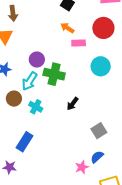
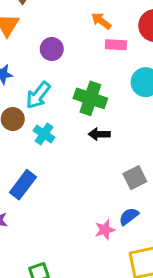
purple circle: (37, 60) -> (52, 49), moved
green cross: (54, 74) -> (90, 98), moved
black arrow: (73, 104) -> (99, 134), turned 48

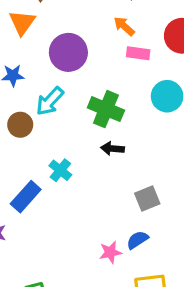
purple circle: (52, 49) -> (68, 52), size x1.5
cyan cross: (44, 134) -> (60, 170), moved

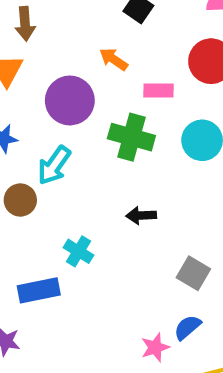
orange arrow: (124, 26) -> (114, 59), moved
green cross: (106, 109) -> (131, 137), moved
blue rectangle: (26, 197) -> (39, 290), turned 44
gray square: (147, 199) -> (193, 273), turned -30

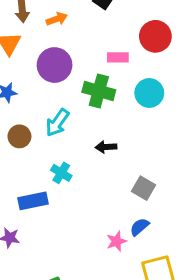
orange arrow: (114, 59) -> (57, 19), moved, turned 126
cyan arrow: (54, 165) -> (57, 123), moved

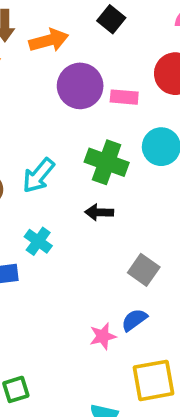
orange arrow: (57, 19) -> (49, 40), size x1.4
purple circle: (55, 65) -> (80, 86), moved
green cross: (99, 91) -> (107, 162), moved

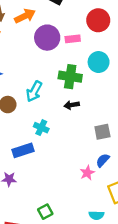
gray square: (144, 270) -> (102, 132), turned -35

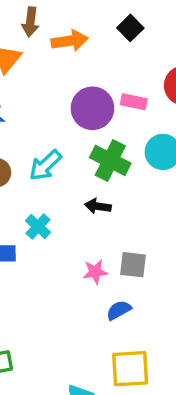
purple circle: (47, 38) -> (92, 108), moved
pink star: (87, 173) -> (95, 272), moved

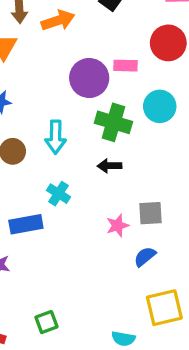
cyan arrow: (45, 165) -> (56, 137), turned -36

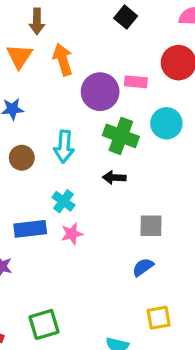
orange arrow: (58, 20) -> (63, 60), moved, turned -92
pink star: (117, 226) -> (72, 234), moved
yellow square: (164, 308) -> (159, 318), size x0.7
green square: (46, 322) -> (44, 324), size x1.4

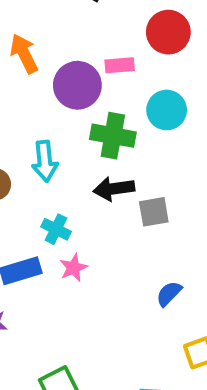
black arrow: (114, 178) -> (114, 189), size x1.4
gray square: (151, 226) -> (154, 212), moved

